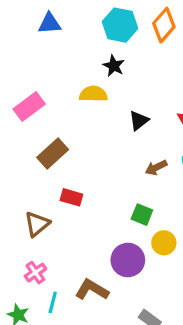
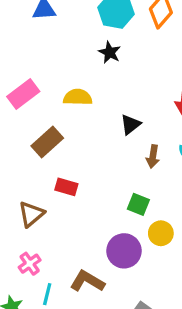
yellow semicircle: (93, 94) -> (78, 97), moved
black triangle: (139, 121) -> (130, 124), moved
brown arrow: (156, 168) -> (153, 156), turned -55

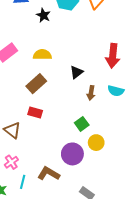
black star: (110, 52) -> (43, 15), moved
brown rectangle: (47, 142) -> (36, 84), moved
green square: (138, 204) -> (82, 124), turned 32
brown triangle: (31, 214) -> (12, 130), turned -42

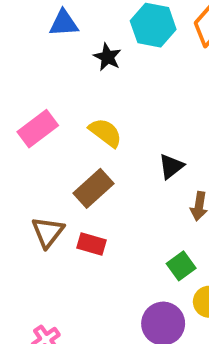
yellow semicircle: (42, 55) -> (105, 133), turned 36
brown triangle: (12, 130) -> (48, 232), moved, turned 30

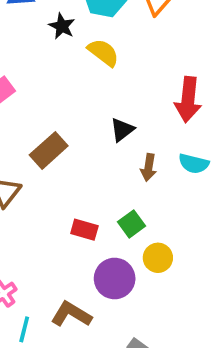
yellow semicircle: (105, 133) -> (103, 53), moved
red rectangle: (92, 244) -> (84, 230), moved

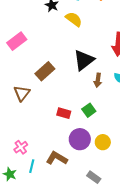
black triangle: (122, 130) -> (84, 60), size x1.6
yellow circle: (158, 258) -> (103, 142), moved

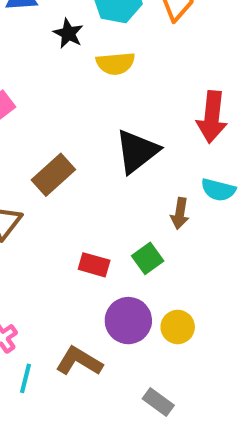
yellow semicircle: (74, 19) -> (115, 63), turned 138
brown arrow: (98, 80) -> (180, 213), moved

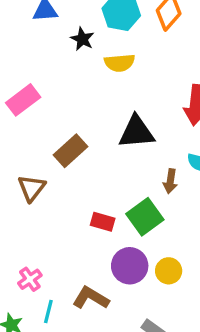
black triangle: (137, 151) -> (136, 132), turned 33
green square: (148, 258) -> (145, 217), size x1.5

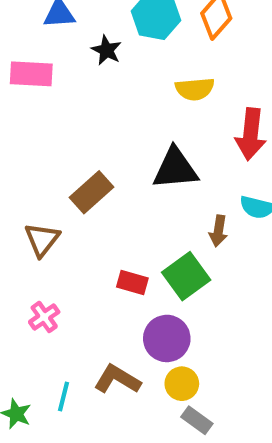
yellow semicircle: (120, 63) -> (195, 89), moved
pink rectangle: (23, 100) -> (31, 74), moved, turned 40
yellow circle: (169, 271) -> (182, 384), moved
pink cross: (30, 279) -> (44, 317), moved

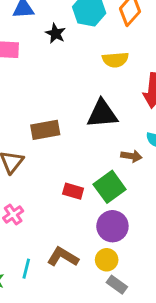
brown rectangle: (91, 192) -> (45, 130), turned 32
brown arrow: (218, 231) -> (131, 156), turned -90
purple circle: (167, 338) -> (112, 226), moved

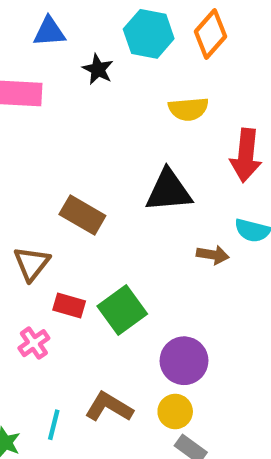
brown rectangle: (45, 130) -> (82, 215), turned 40
green square: (110, 187) -> (122, 310), moved
red rectangle: (73, 191) -> (69, 306), moved

